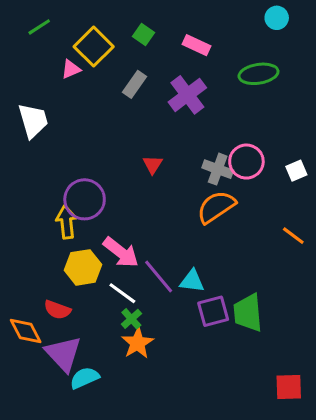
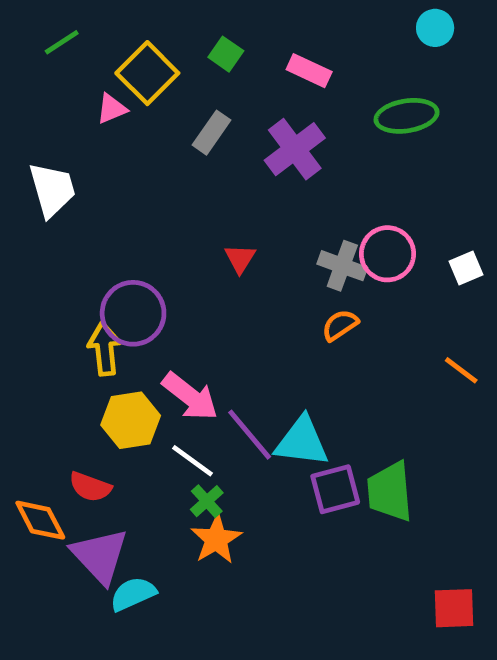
orange semicircle: (216, 207) -> (340, 325), size x0.6
cyan triangle: (192, 281) -> (302, 442), size x1.4

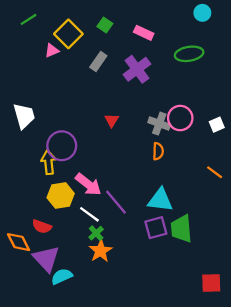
white trapezoid: (52, 190) -> (24, 116), moved
orange semicircle: (340, 325) -> (158, 151), turned 126
cyan triangle: (302, 442) -> (160, 200), moved

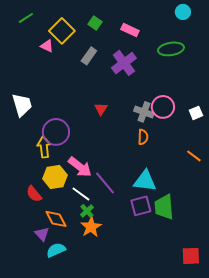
pink triangle: (52, 50) -> (47, 46), turned 48
red semicircle: (42, 227) -> (34, 194), moved, turned 30
orange diamond: (19, 242) -> (56, 219), moved
purple triangle: (46, 259) -> (42, 234), size x0.6

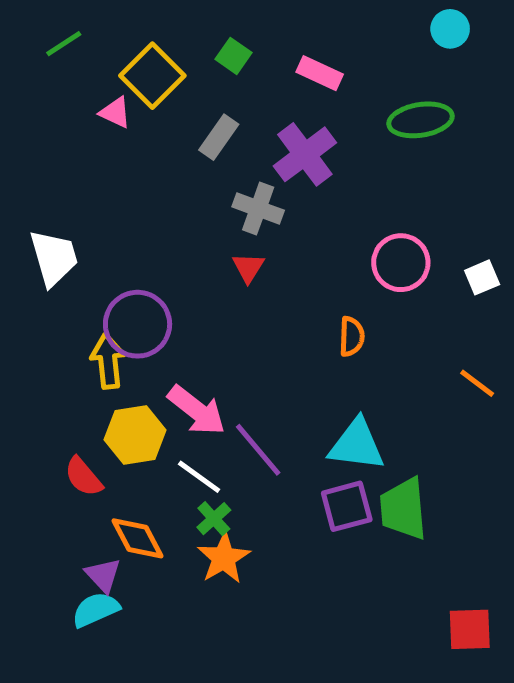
gray cross: (144, 112) -> (258, 209), moved
cyan semicircle: (56, 250) -> (96, 610), moved

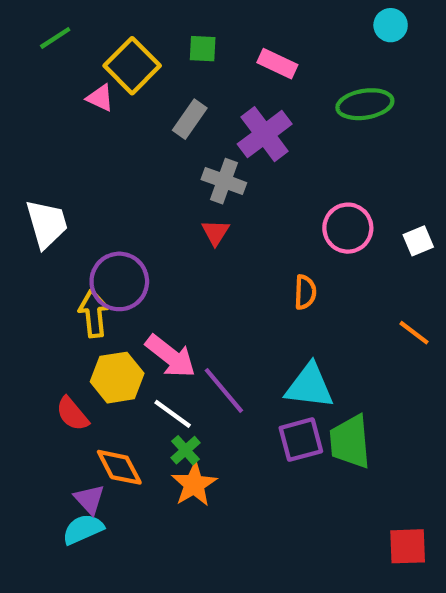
green square: (233, 56) -> (203, 49), turned -32

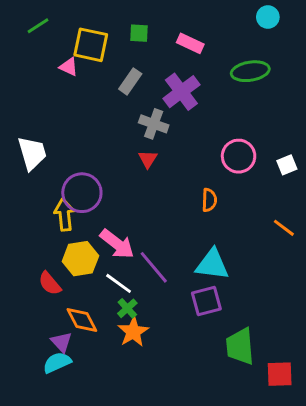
yellow square: (132, 66) -> (91, 45), turned -33
green trapezoid: (350, 442) -> (240, 346), moved

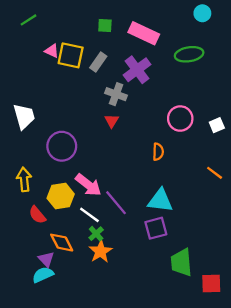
pink rectangle: (190, 43) -> (144, 33), size x1.5
yellow square: (91, 45) -> (71, 55), moved
yellow arrow: (64, 215) -> (24, 179), moved

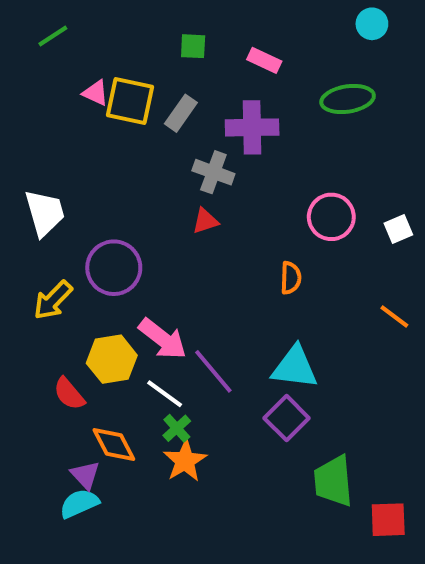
pink rectangle: (144, 33) -> (264, 60), size x0.6
purple cross: (137, 70) -> (252, 127), turned 36
red triangle: (112, 121) -> (205, 221), turned 40
yellow arrow: (24, 179) -> (53, 300), moved, turned -130
purple square: (156, 228) -> (287, 418), turned -30

